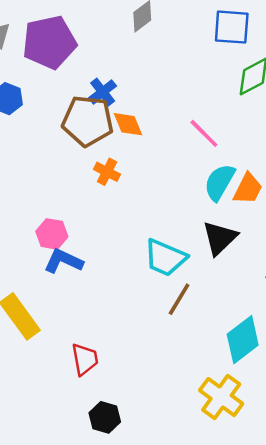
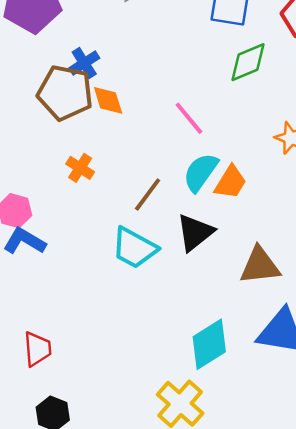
orange cross: (107, 172) -> (80, 168), moved
brown line: (179, 299) -> (148, 195), moved

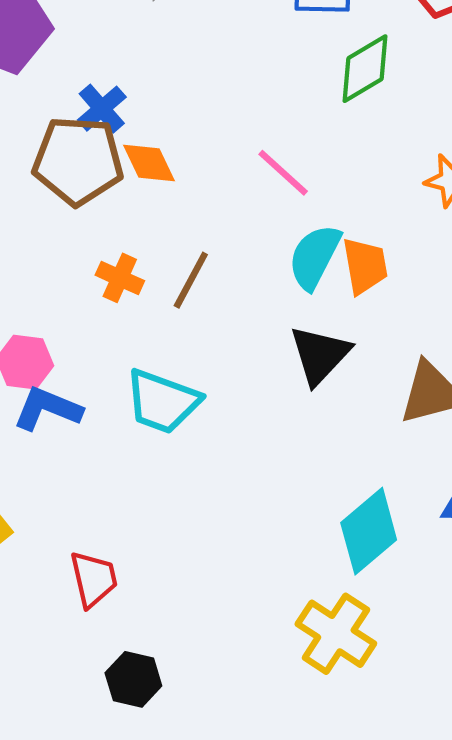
orange trapezoid: (230, 182) -> (365, 266), turned -33
brown line: (148, 195) -> (191, 280), moved
cyan trapezoid: (134, 248) -> (162, 401), moved

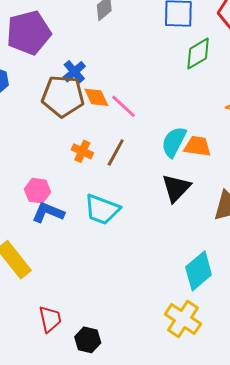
pink line: (283, 173) -> (124, 106), moved
orange trapezoid: (365, 266) -> (198, 146), turned -72
red trapezoid: (94, 579) -> (50, 319), moved

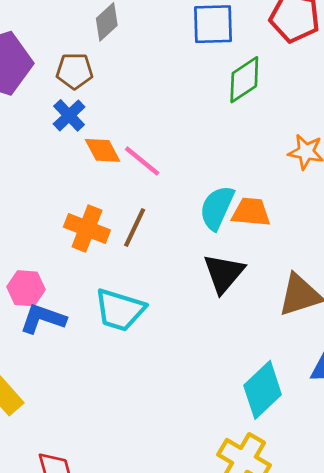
brown pentagon: (63, 96) -> (75, 71), moved, size x0.6
orange cross: (82, 151) -> (87, 228), size x1.4

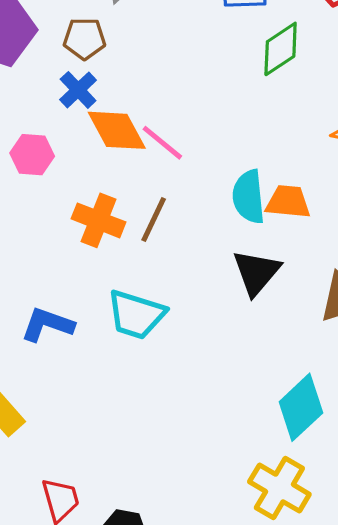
orange diamond: (103, 150) -> (117, 130), size x1.4
cyan semicircle: (217, 208) -> (249, 197), turned -30
pink hexagon: (26, 288) -> (32, 155), moved

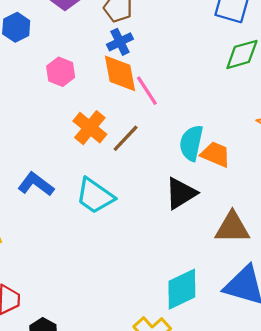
blue cross: (78, 90) -> (120, 42), moved

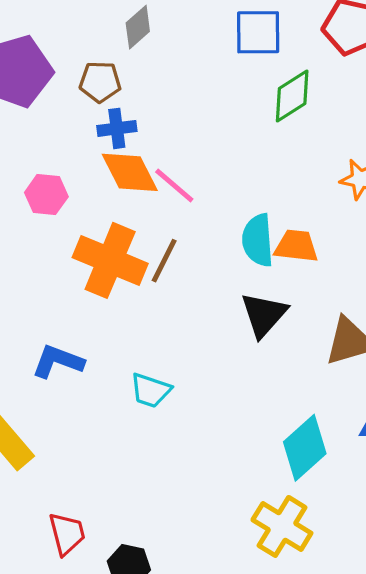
blue cross: (120, 42) -> (117, 128), turned 35
orange cross: (90, 128) -> (110, 260), size x1.4
cyan trapezoid: (95, 196) -> (151, 390), moved, size x0.7

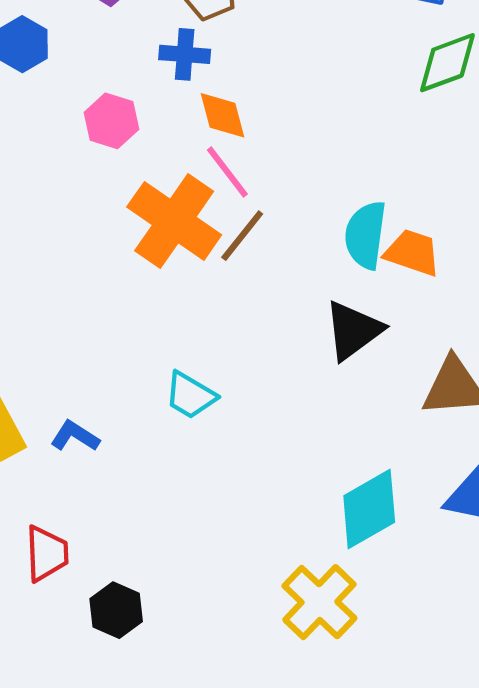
blue cross: (117, 128) -> (185, 54), moved
orange diamond: (130, 172) -> (223, 115), size x0.7
pink line: (174, 185) -> (227, 172), moved
blue L-shape: (58, 361) -> (75, 436), moved, size x0.7

